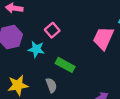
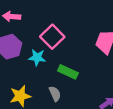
pink square: (52, 30) -> (52, 37), size x1.5

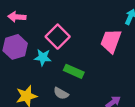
gray semicircle: (55, 94) -> (61, 93), turned 144

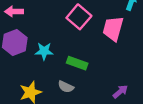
pink square: (58, 37) -> (79, 17), moved

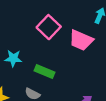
pink trapezoid: (113, 29) -> (81, 40), turned -85

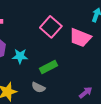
green rectangle: (45, 72) -> (48, 67), turned -48

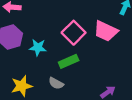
pink square: (51, 27) -> (74, 33), moved

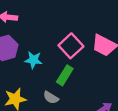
green rectangle: (69, 61) -> (65, 75), turned -36

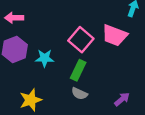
gray semicircle: (51, 98) -> (79, 94), moved

